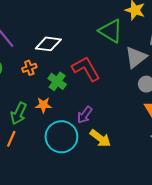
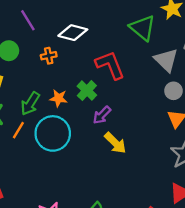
gray triangle: (136, 57) -> (166, 60), turned -45
green cross: (57, 81) -> (87, 91), moved
cyan circle: (61, 137) -> (53, 133), moved

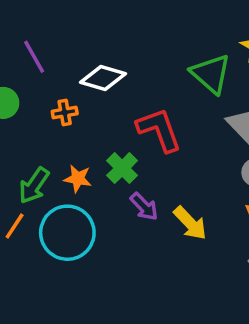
purple arrow: (102, 115) -> (144, 207), turned -90
yellow arrow: (115, 143) -> (190, 223), moved

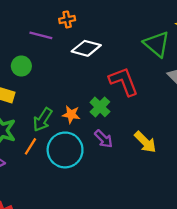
purple line: (34, 57) -> (41, 35), turned -45
orange cross: (65, 112) -> (67, 19), moved
purple arrow: (144, 207) -> (104, 139), moved

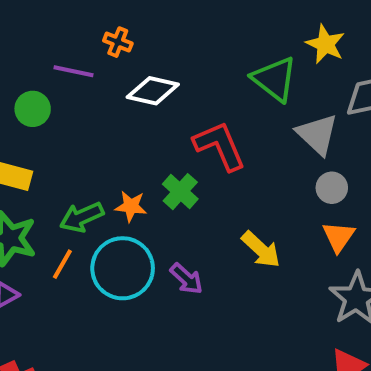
orange cross: (67, 19) -> (118, 42), turned 35
green circle: (21, 66) -> (33, 109), moved
green arrow: (43, 120) -> (82, 217), turned 35
purple arrow: (104, 139) -> (186, 279), moved

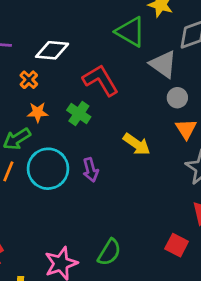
orange cross: (118, 42) -> (29, 80), moved, turned 30
orange star: (131, 206) -> (38, 112), moved
purple arrow: (186, 279) -> (91, 170), turned 40

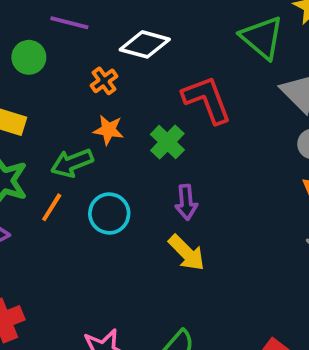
yellow arrow: (137, 144) -> (187, 253), moved
cyan circle: (48, 169) -> (109, 213), size x0.7
purple arrow: (91, 170) -> (186, 202), moved

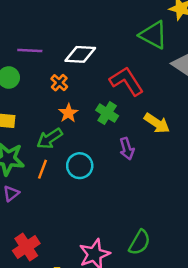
orange star: (108, 130) -> (68, 113), turned -30
yellow arrow: (187, 253) -> (157, 123), moved

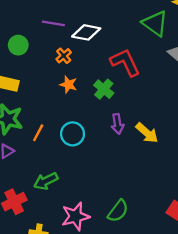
purple line: (30, 50) -> (53, 23), moved
orange star: (68, 113) -> (68, 85), turned -30
yellow arrow: (157, 123) -> (147, 133), moved
green arrow: (50, 139) -> (46, 181), moved

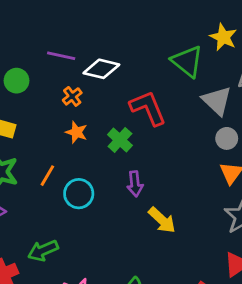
orange line: (38, 133) -> (47, 176), moved
yellow arrow: (147, 133) -> (162, 220), moved

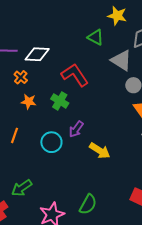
green triangle: (187, 61) -> (96, 37), size x0.7
purple arrow: (135, 184) -> (76, 129), turned 54
cyan circle: (79, 194) -> (51, 142), moved

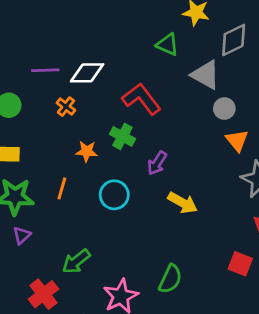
orange star: (29, 102) -> (87, 151), moved
purple arrow: (76, 129) -> (157, 163), moved

